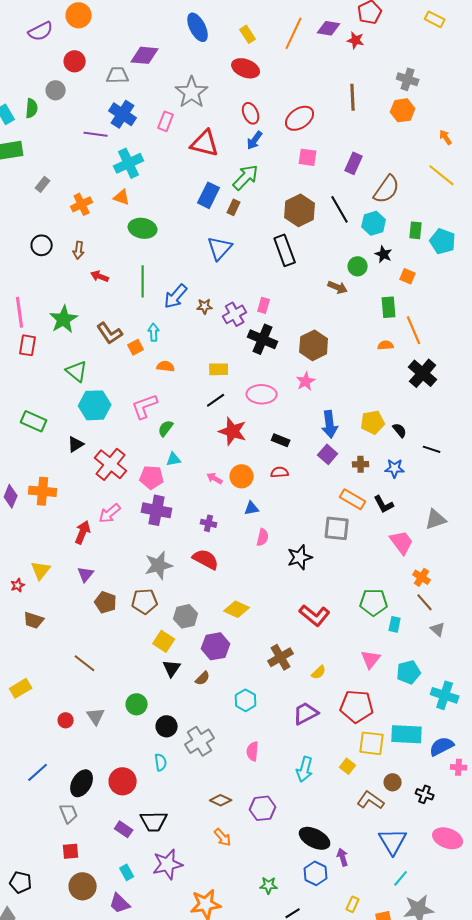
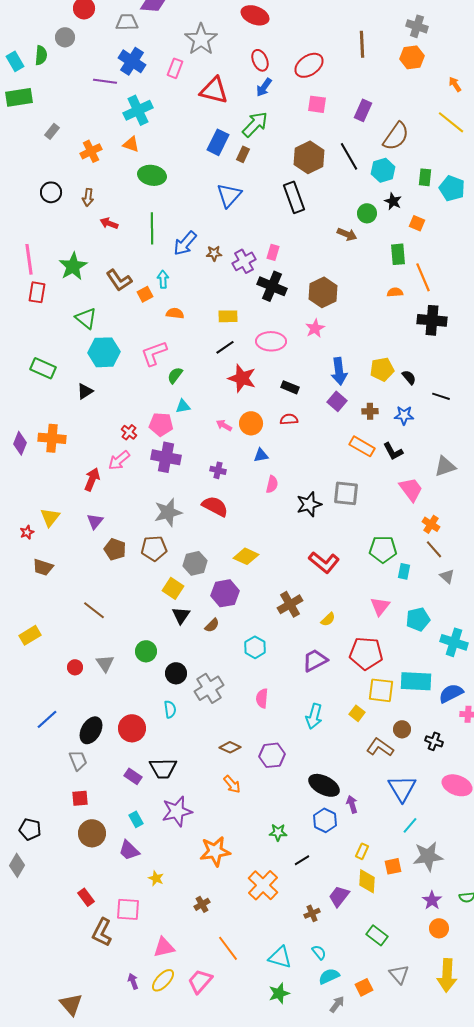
black cross: (423, 373) -> (432, 320), turned -36
red cross: (111, 464) -> (129, 432), moved, size x0.5
gray square: (337, 528) -> (346, 493), moved

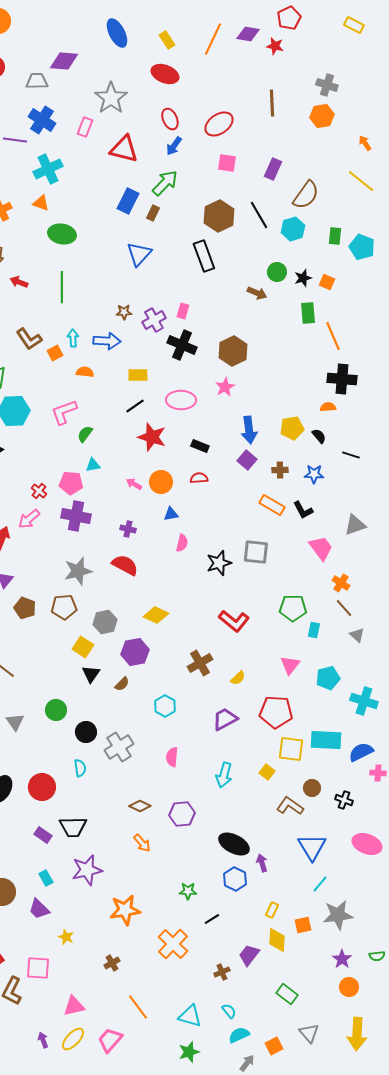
black star: (393, 201) -> (303, 278), moved, turned 30
blue arrow: (185, 243) -> (107, 341), moved, turned -128
orange semicircle: (395, 292) -> (328, 407), moved

